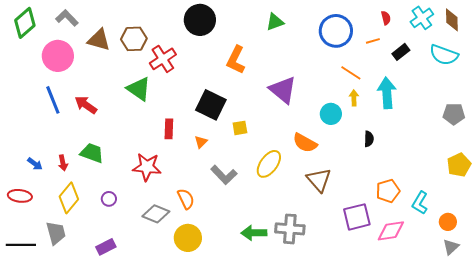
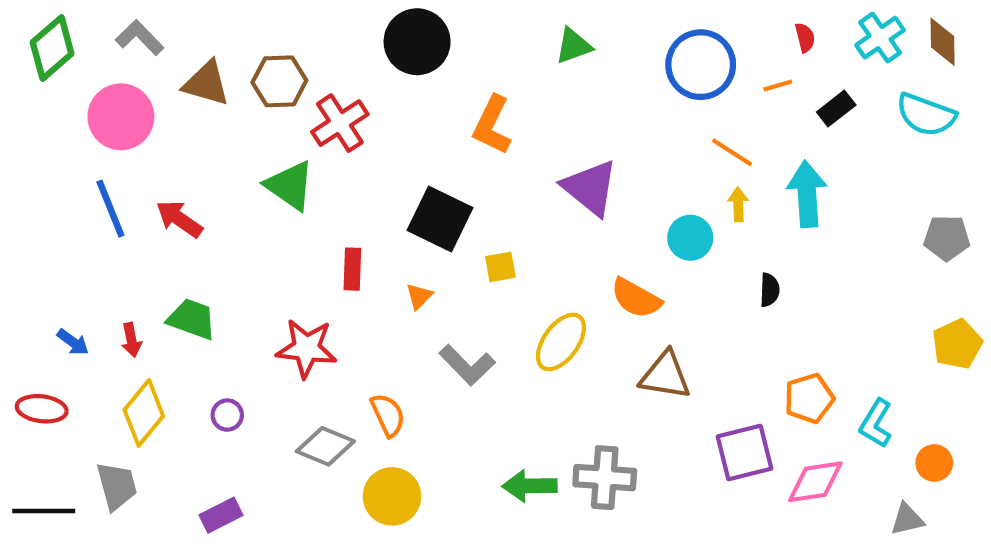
brown triangle: (319, 180) -> (665, 375), turned -40
gray triangle: (451, 247) -> (907, 519), moved, turned 30

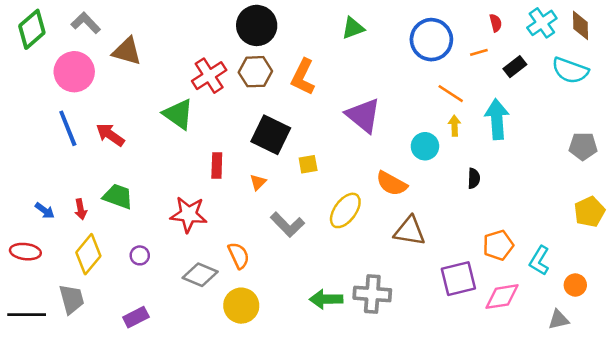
brown hexagon: (279, 81) -> (255, 72), moved

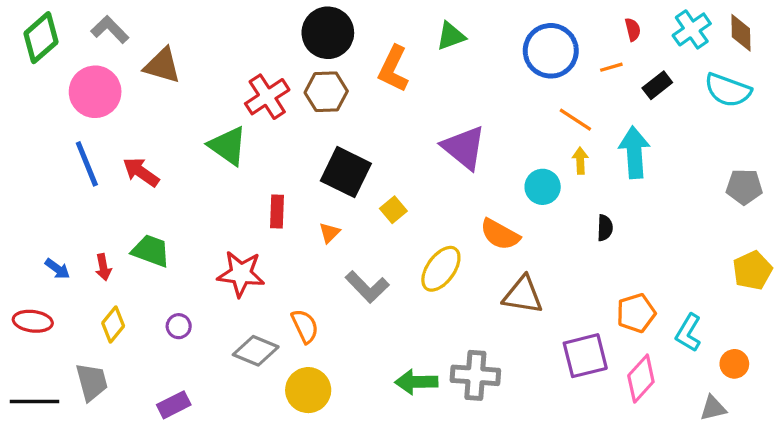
orange L-shape: (303, 77) -> (393, 69), moved
yellow square: (308, 164) -> (393, 210), turned -30
yellow diamond: (88, 254) -> (113, 325), size x0.7
pink diamond: (502, 297) -> (641, 379), turned -39

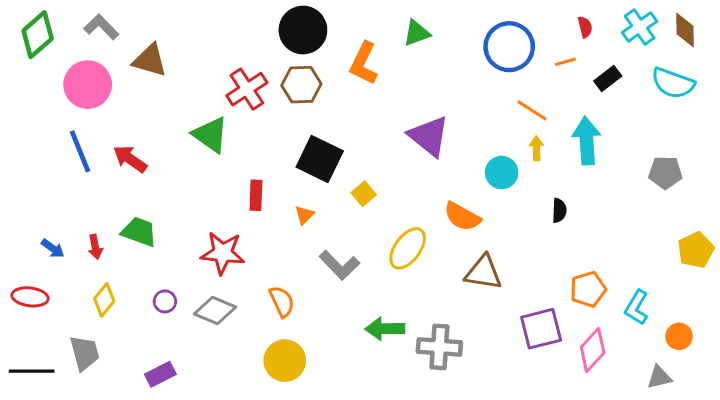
gray pentagon: (744, 187) -> (665, 173), moved
gray diamond: (256, 351) -> (215, 311), moved
green arrow: (416, 382) -> (385, 329), moved

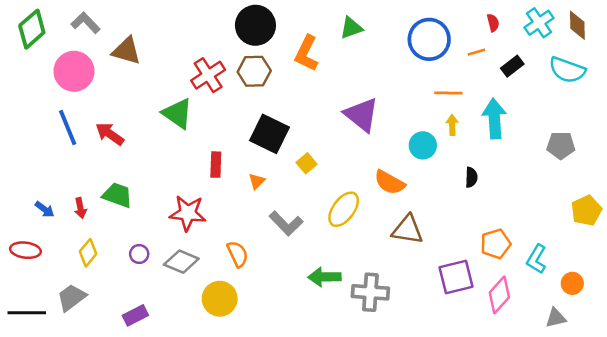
orange line: (532, 110) -> (448, 93), turned -32
gray trapezoid: (85, 353) -> (71, 297), turned -112
yellow circle: (285, 361) -> (220, 299), moved

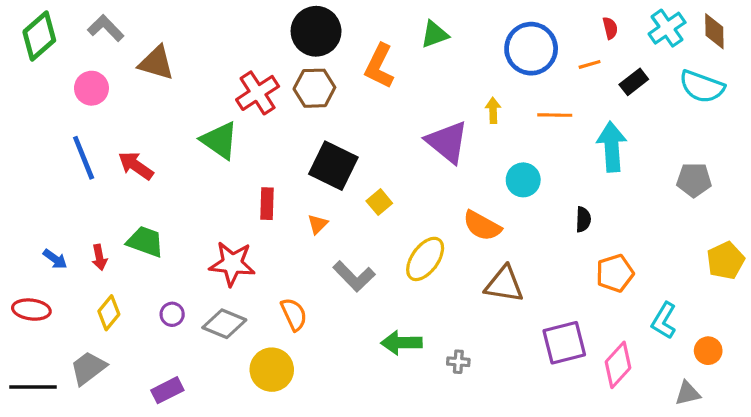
pink circle: (74, 71) -> (91, 88), size x0.7
yellow arrow: (452, 125) -> (493, 110), moved
orange pentagon: (496, 244) -> (615, 273), moved
gray cross: (370, 292) -> (458, 362), size x0.5

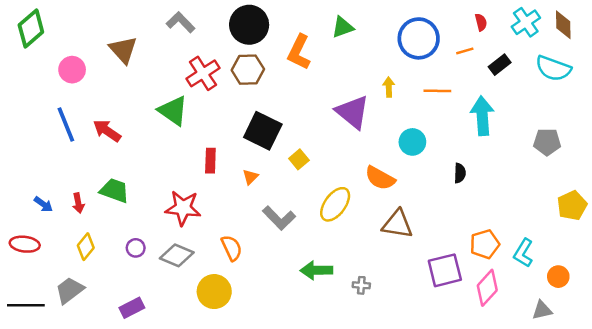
gray L-shape: (106, 28) -> (181, 22), moved
brown triangle: (156, 63) -> (123, 50), turned 32
orange pentagon: (615, 273) -> (485, 244), moved

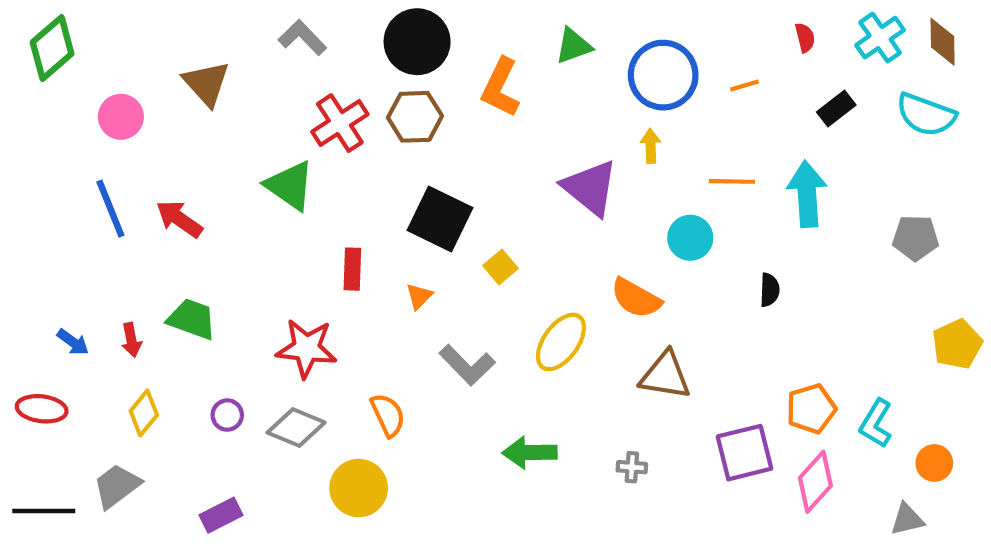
blue circle: (419, 38) -> (663, 75), moved
orange line: (465, 51) -> (744, 86), moved
orange line: (437, 91) -> (732, 181), moved
gray cross: (361, 285) -> (632, 467), moved

